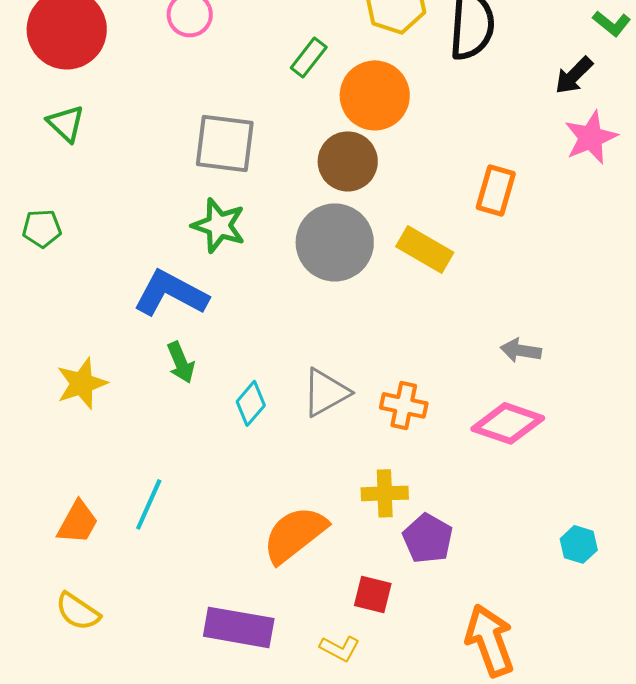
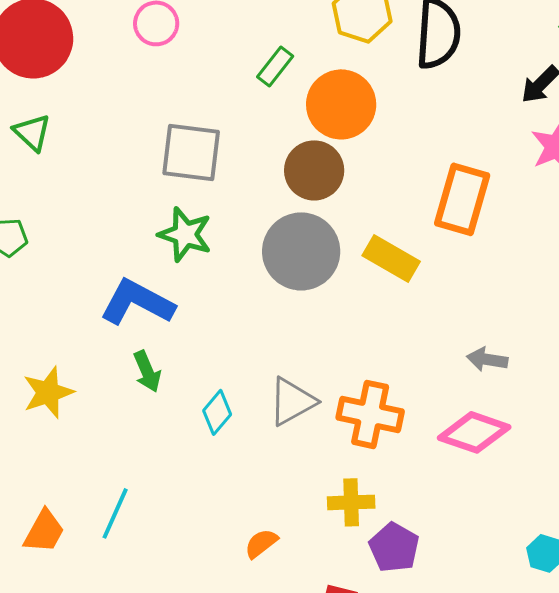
orange rectangle: (496, 190) -> (462, 199), size x1.4
orange cross: (404, 405) -> (370, 414), size x1.4
orange semicircle: (295, 534) -> (261, 543), size x0.5

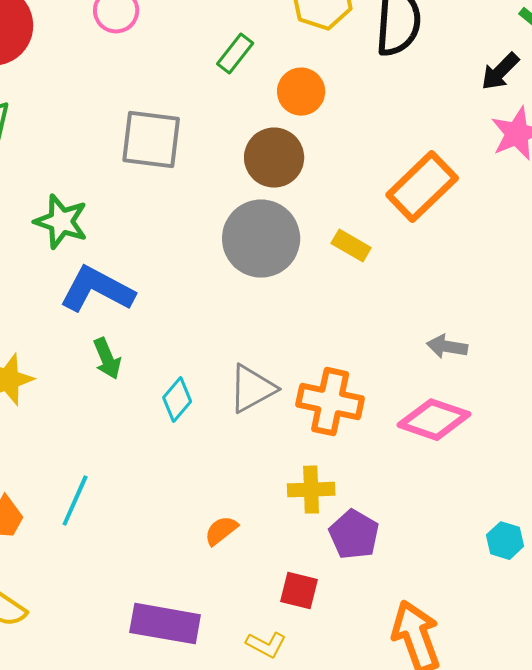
orange circle: (341, 104) -> (301, 92), size x0.7
orange rectangle: (462, 199) -> (422, 187), turned 30
green star: (185, 234) -> (61, 222), moved
yellow rectangle: (391, 258) -> (351, 246), size x0.7

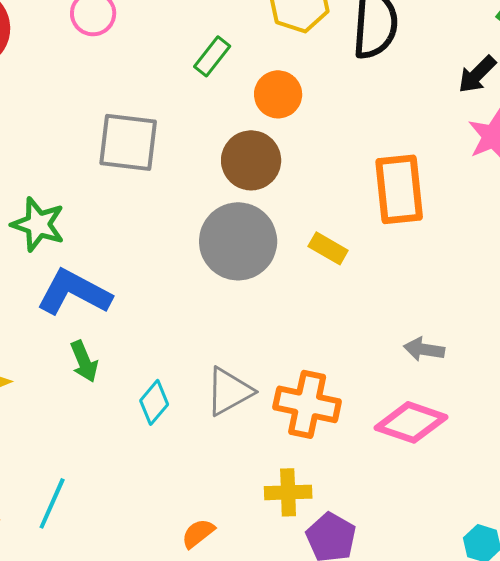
orange rectangle: (422, 187) -> (399, 189), turned -52

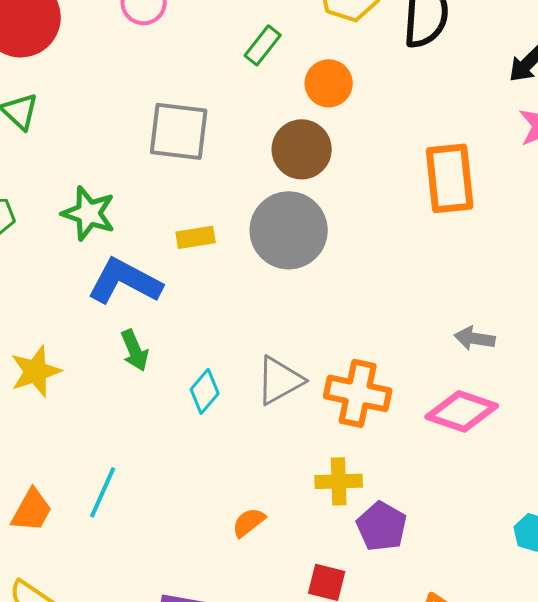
yellow rectangle: (328, 248) -> (196, 237), moved, turned -39

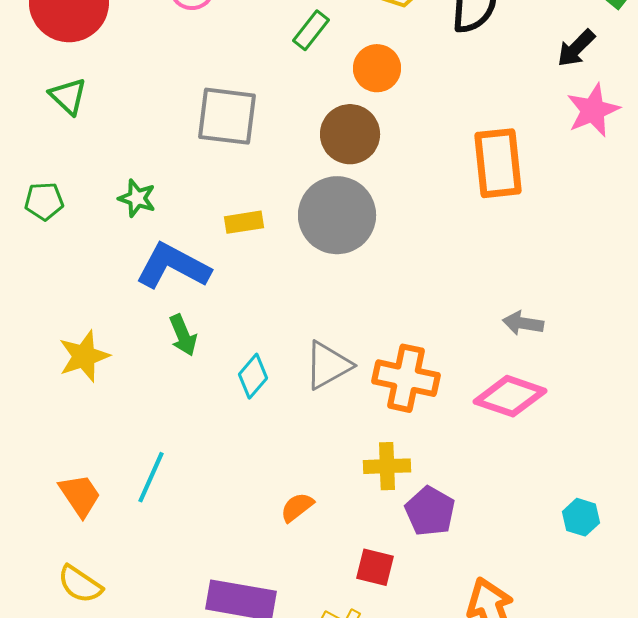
green star: (89, 213) -> (137, 198), size x0.7
orange trapezoid: (32, 510) -> (80, 495), turned -63

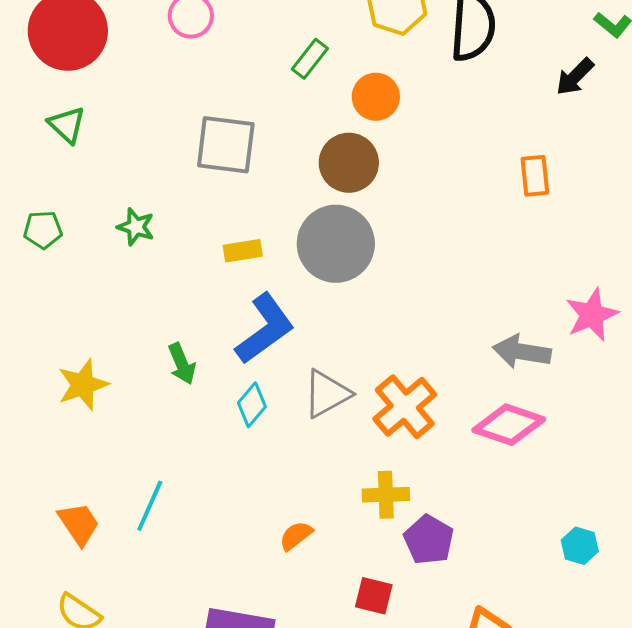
pink star: (593, 110) -> (592, 315), moved
orange rectangle: (498, 163) -> (535, 176), moved, size x0.6
blue L-shape: (173, 266) -> (265, 329), moved, turned 116
gray arrow: (523, 323) -> (522, 352), size x1.4
orange cross: (406, 378) -> (405, 407), turned 38

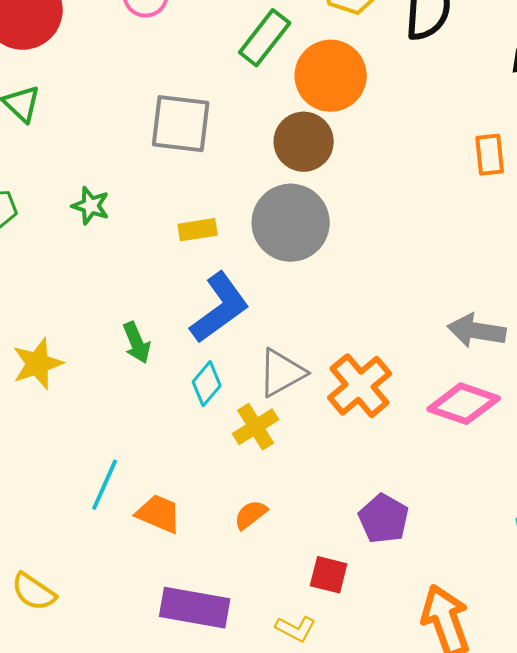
green rectangle: (310, 59) -> (265, 38), size x1.4
orange circle: (376, 97) -> (331, 76), size x1.5
yellow cross: (386, 495) -> (256, 427), moved, turned -30
orange trapezoid: (79, 524) -> (159, 514), moved, turned -33

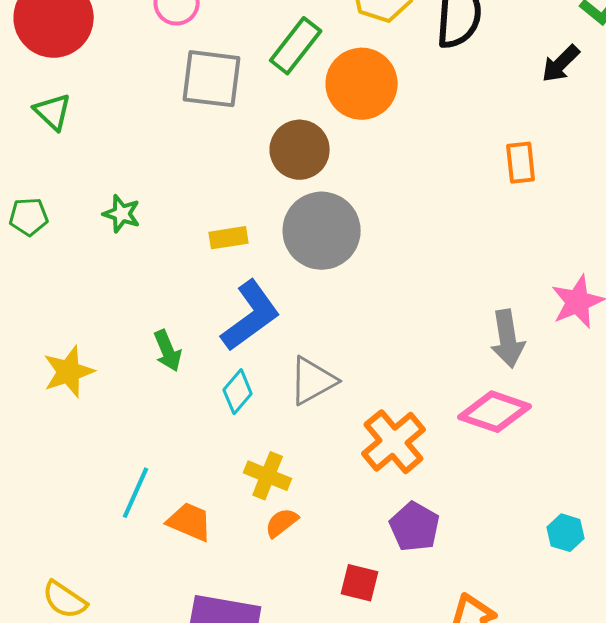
gray square: (181, 124) -> (212, 79), moved
brown circle: (304, 142) -> (300, 150), moved
gray arrow: (477, 331) -> (508, 339), turned -108
orange cross: (360, 386) -> (394, 442), moved
yellow cross: (256, 427) -> (268, 476), moved, turned -36

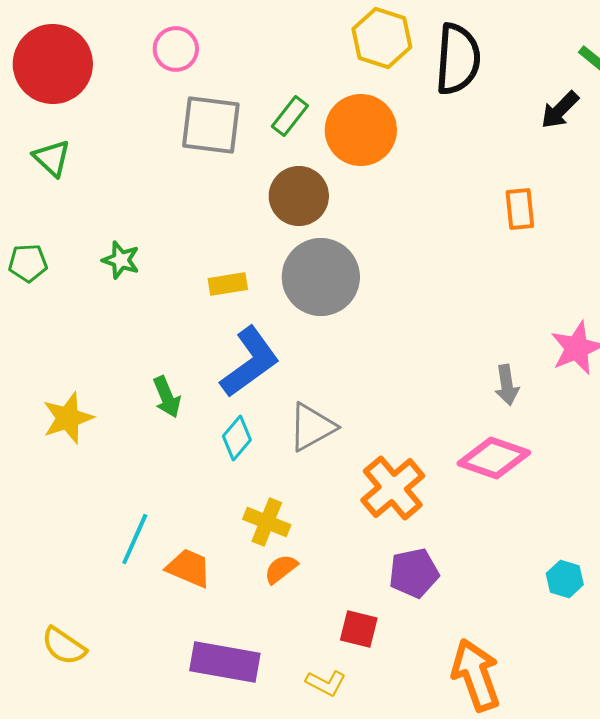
green rectangle: (296, 46) -> (290, 116), moved, size x0.7
gray arrow: (508, 339) -> (507, 385), size x0.7
purple pentagon: (415, 527) -> (414, 573), turned 30

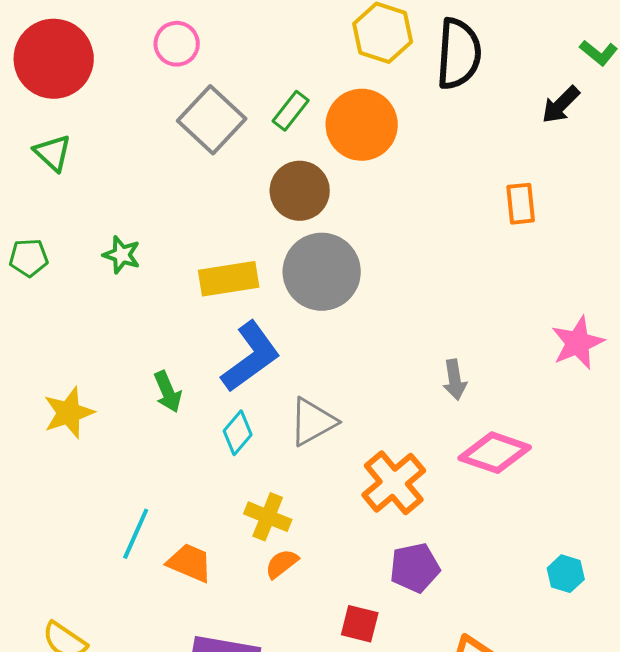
gray square: (211, 125) -> (212, 120), turned 36
yellow rectangle: (228, 284) -> (229, 279), size x1.5
gray arrow: (507, 385) -> (455, 380), moved

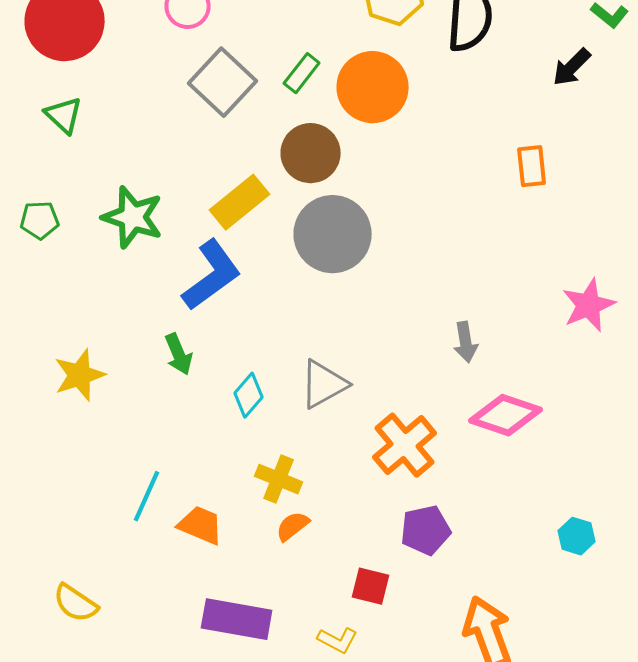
green star: (122, 255) -> (133, 217), size x1.6
yellow rectangle: (229, 279) -> (240, 202), moved, turned -30
blue L-shape: (251, 357) -> (212, 275), moved

